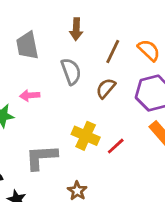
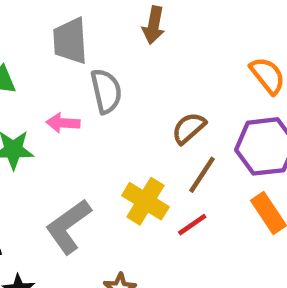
brown line: (113, 52) -> (202, 175), moved
gray semicircle: (71, 71) -> (106, 91), moved
gray L-shape: (41, 157) -> (68, 226), turned -40

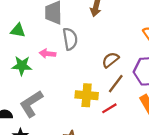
yellow cross: (145, 201) -> (87, 95), turned -30
gray L-shape: (68, 226) -> (31, 104), moved

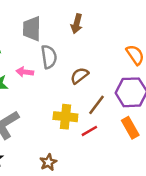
brown semicircle: (110, 60) -> (80, 76), moved

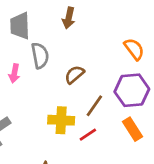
pink arrow: (25, 72) -> (14, 73), turned -84

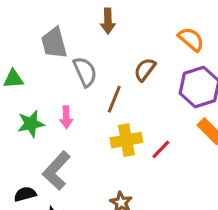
pink arrow: (14, 73) -> (66, 117), moved
brown semicircle: (74, 75) -> (145, 70), moved
brown line: (94, 106) -> (114, 99), moved

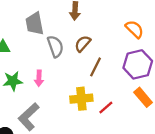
brown semicircle: (145, 70) -> (83, 44), moved
brown line: (114, 99) -> (95, 67), moved

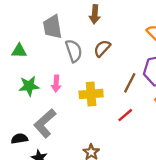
brown line: (95, 67) -> (130, 83), moved
yellow cross: (81, 99) -> (91, 94), moved

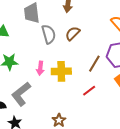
pink arrow: (56, 84) -> (40, 68), moved

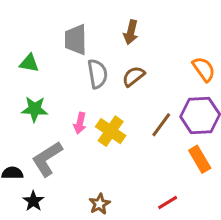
yellow cross: (61, 71) -> (111, 131), turned 30
red line: (89, 91) -> (168, 203), moved

